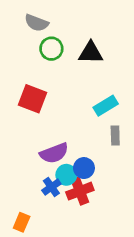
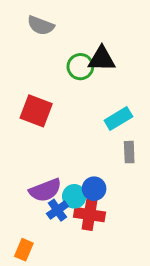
green circle: (51, 49) -> (80, 67), moved
purple semicircle: (54, 153) -> (45, 190), moved
red cross: (80, 191) -> (89, 215), turned 30

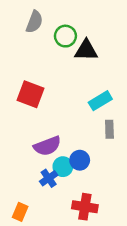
gray semicircle: (41, 25) -> (34, 22), turned -90
green circle: (80, 67) -> (65, 36), moved
purple semicircle: (45, 190) -> (47, 146), moved
red cross: (89, 215) -> (85, 207), moved

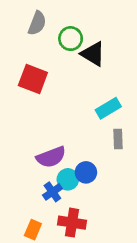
black triangle: (86, 50) -> (93, 54), turned 30
red square: (31, 94) -> (33, 79), moved
red cross: (85, 207) -> (72, 223), moved
orange rectangle: (20, 212) -> (33, 230), moved

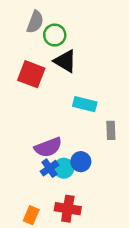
green circle: (71, 39) -> (55, 35), moved
black triangle: (93, 54) -> (65, 61), moved
cyan rectangle: (108, 108) -> (85, 104), moved, turned 45
blue cross: (52, 192) -> (49, 168), moved

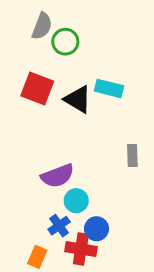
black triangle: (65, 61) -> (78, 99), moved
cyan rectangle: (85, 104) -> (109, 88), moved
blue circle: (81, 162) -> (96, 229), moved
blue cross: (49, 168) -> (59, 226), moved

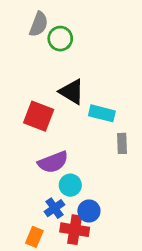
red square: (37, 88) -> (39, 116), moved
cyan rectangle: (109, 88) -> (102, 113), moved

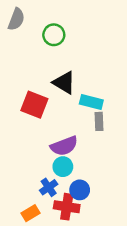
gray semicircle: (39, 24) -> (16, 19), moved
gray rectangle: (122, 143) -> (99, 121), moved
purple semicircle: (53, 162) -> (64, 146), moved
orange rectangle: (34, 237) -> (31, 213), turned 36

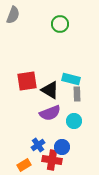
green circle: (54, 35) -> (60, 24), moved
black triangle: (64, 83) -> (50, 90), moved
red square: (34, 105) -> (27, 81), turned -30
cyan circle: (63, 167) -> (74, 121), moved

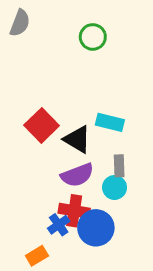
red square: (27, 81) -> (42, 125), turned -35
gray rectangle: (77, 94) -> (119, 166), moved
blue circle: (62, 147) -> (96, 228), size x1.5
red cross: (52, 160) -> (74, 211), moved

